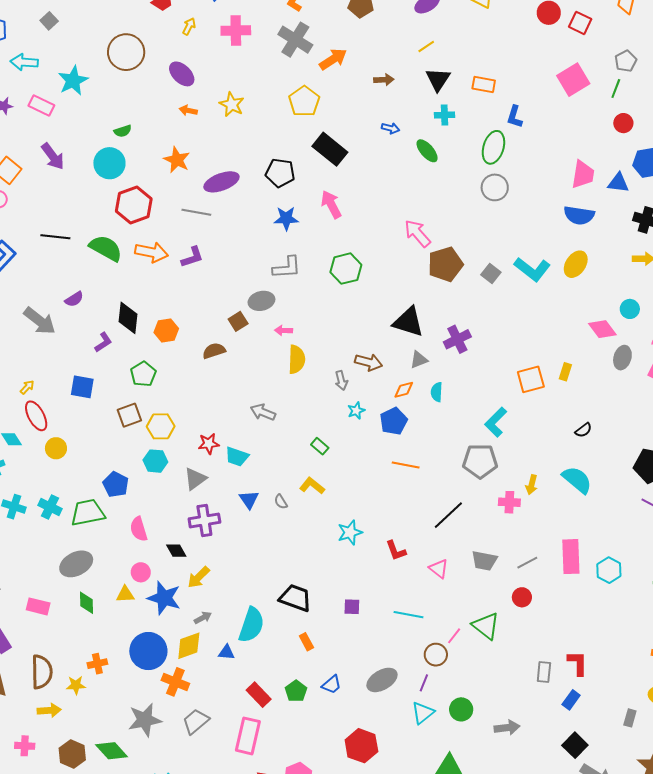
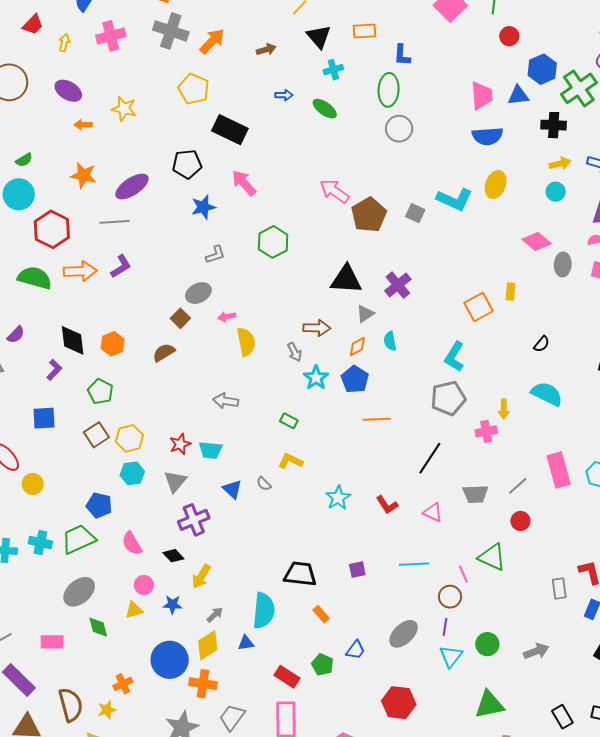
gray L-shape: (287, 268) -> (215, 255), size x0.7
cyan circle: (630, 309) -> (556, 192), moved
cyan star: (356, 411) -> (316, 378), size x1.4
blue star: (164, 598) -> (173, 605), size x0.6
pink line: (454, 636) -> (463, 574), turned -48

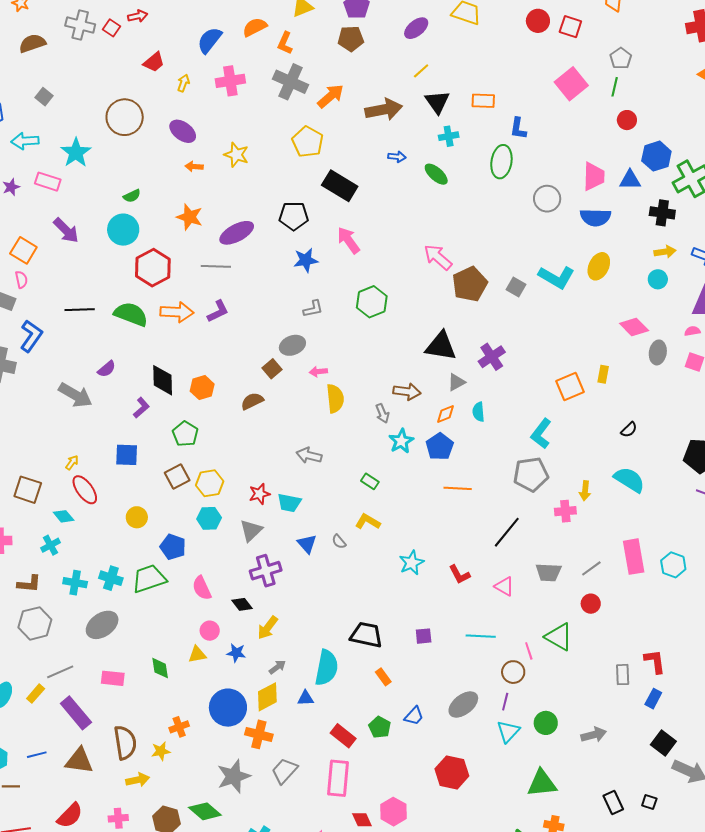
brown arrow: (266, 49) -> (384, 110), size x1.8
gray circle: (399, 129) -> (547, 199), moved
yellow circle: (33, 484) -> (137, 517), moved
gray ellipse: (79, 592) -> (102, 625), moved

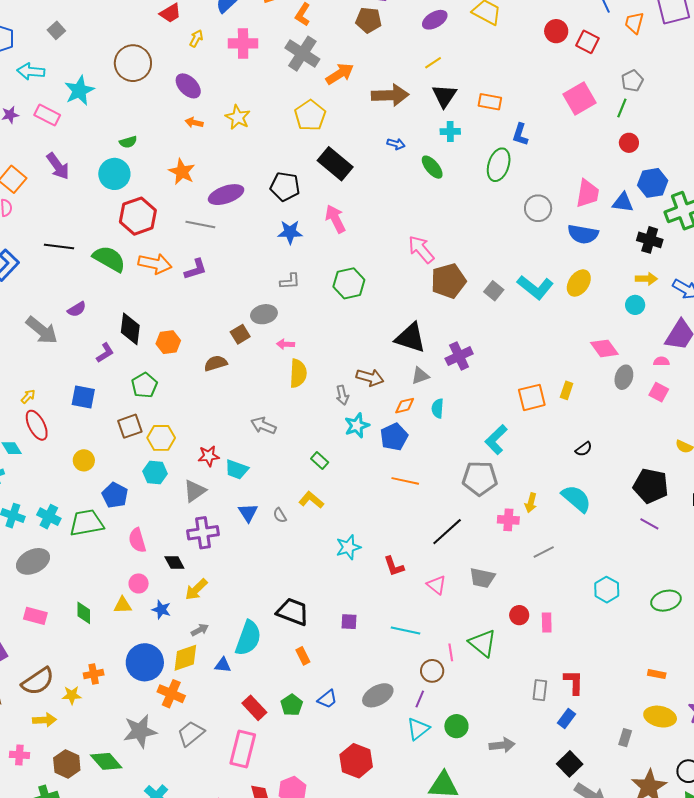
pink rectangle: (634, 557) -> (547, 623), moved, size x0.6
gray line: (591, 568) -> (544, 552), moved
brown semicircle: (125, 743) -> (38, 681), turned 56

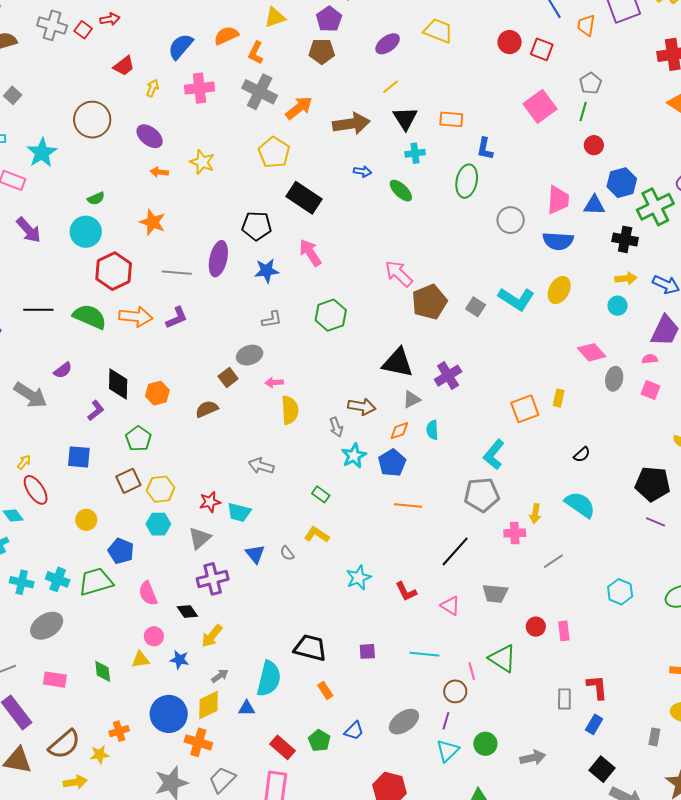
purple ellipse: (226, 195) -> (218, 259), moved, turned -52

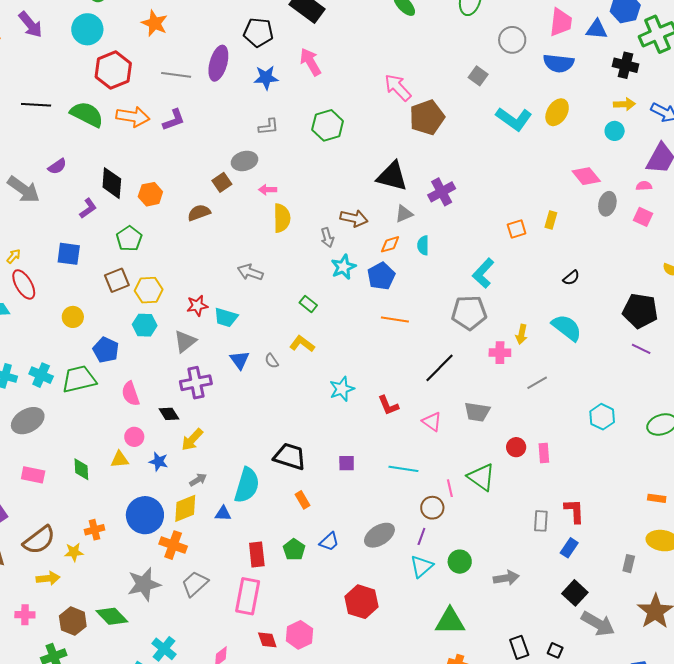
gray square: (476, 307) -> (478, 76), moved
orange square: (525, 409) -> (517, 229), size x0.7
red rectangle: (282, 747) -> (257, 555), turned 40

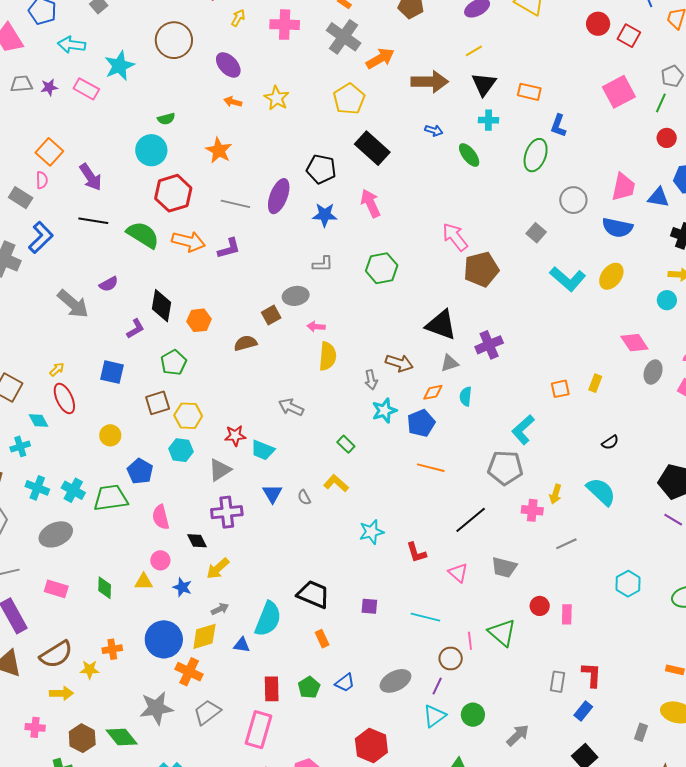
purple arrow: (30, 25) -> (91, 177), moved
gray arrow: (506, 578) -> (518, 735), turned -40

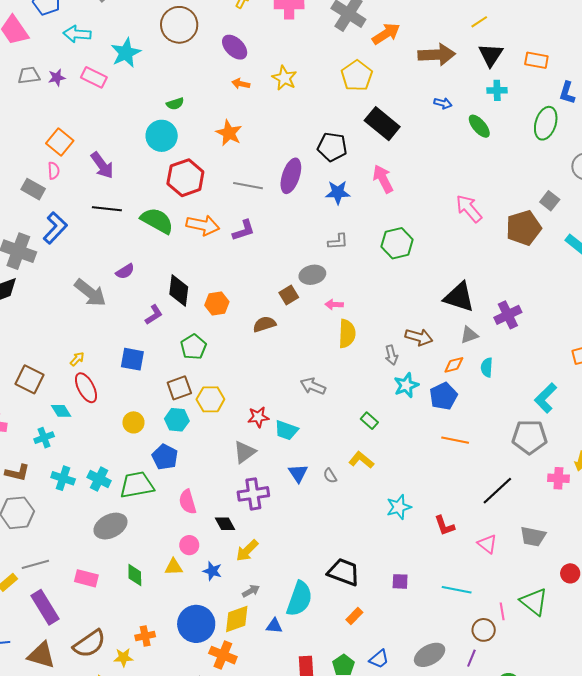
brown pentagon: (481, 269) -> (524, 228), moved
cyan hexagon: (181, 450) -> (177, 420), moved
gray ellipse: (56, 534) -> (110, 526), moved
orange rectangle: (322, 639) -> (354, 616), turned 72

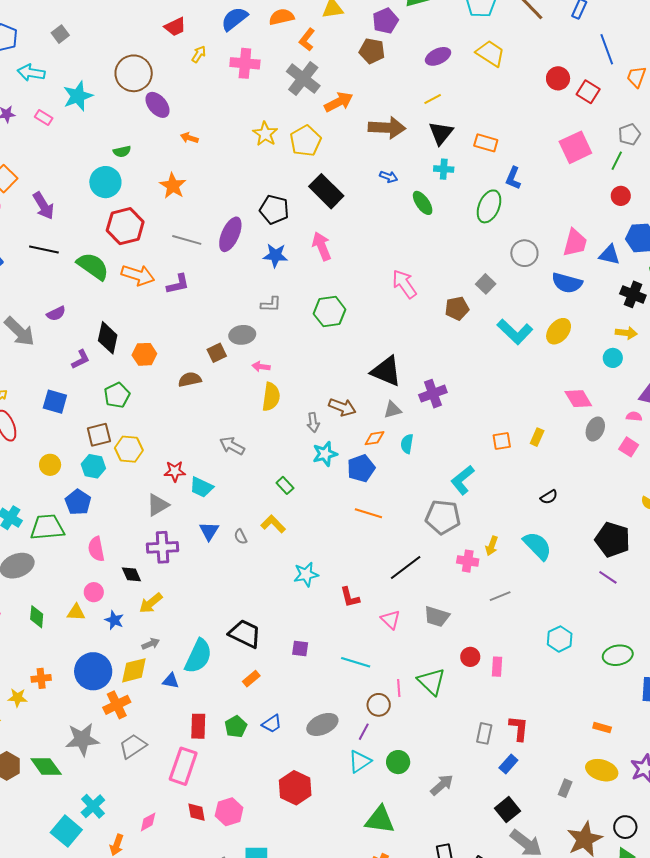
purple ellipse: (235, 47) -> (158, 105), moved
pink rectangle: (94, 77) -> (44, 117), size x0.7
yellow star: (284, 78) -> (265, 134), moved
brown pentagon: (524, 228) -> (457, 308), size x0.7
orange cross: (223, 655) -> (117, 705), turned 36

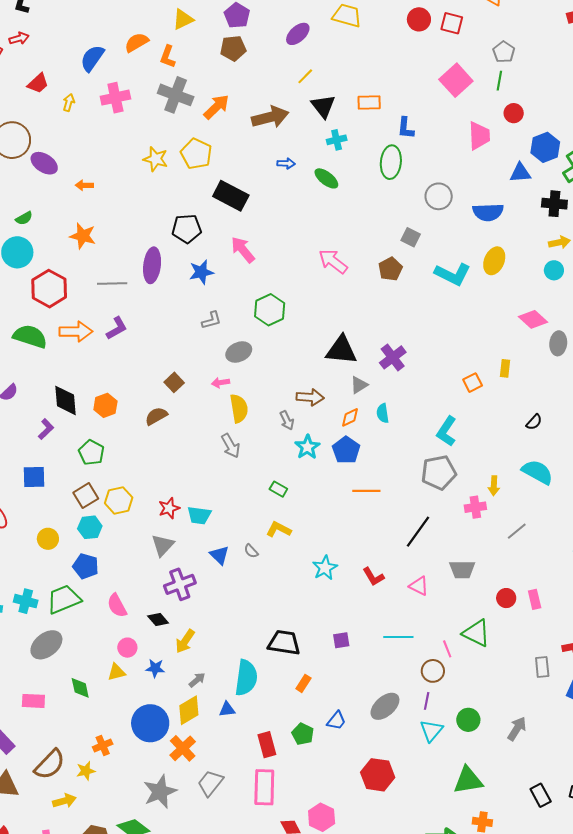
pink trapezoid: (575, 243) -> (479, 136), moved
gray ellipse: (242, 335) -> (239, 352), moved
gray arrow: (232, 446) -> (231, 446), moved, turned -130

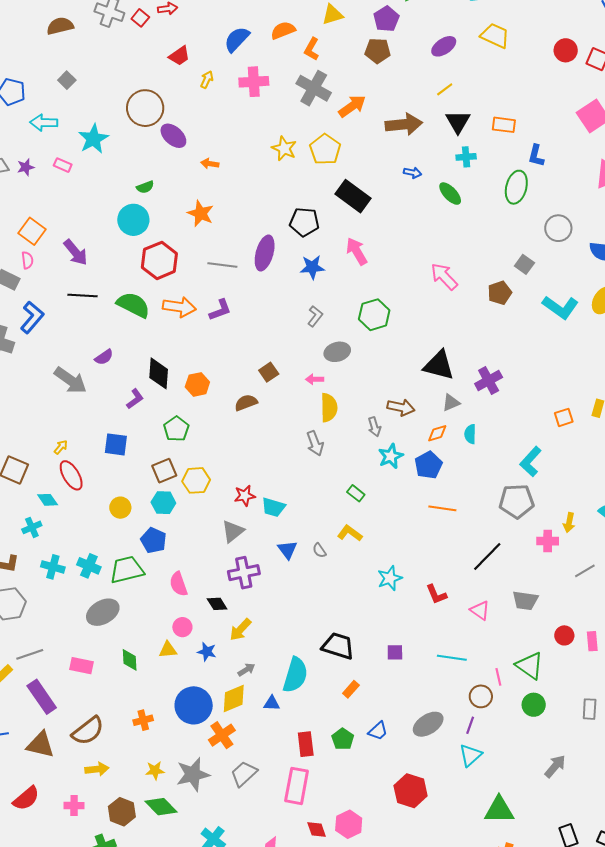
gray L-shape: (211, 320) -> (315, 316), turned -45
green circle: (468, 720) -> (534, 705), moved
yellow star: (86, 771) -> (155, 770), moved

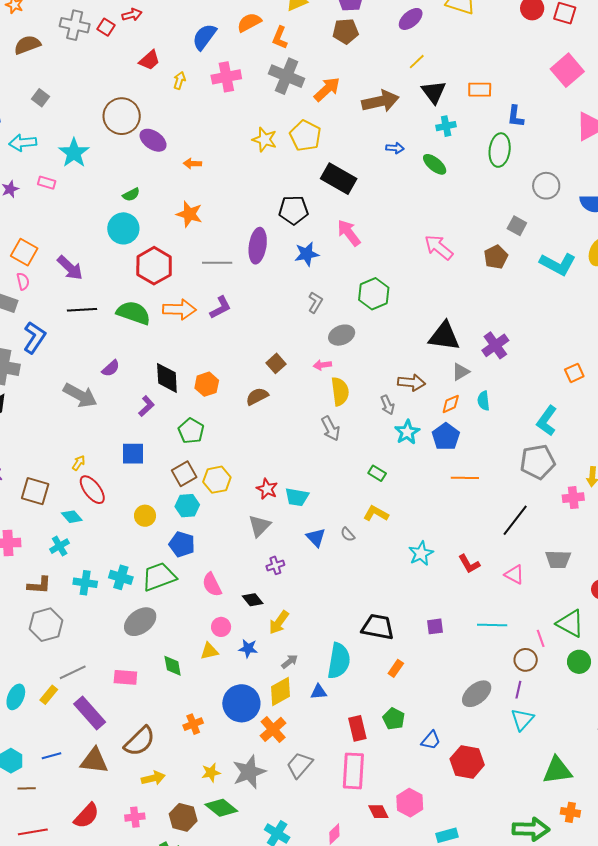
red star: (245, 496) -> (267, 489), turned -30
purple cross: (244, 573) -> (275, 565), size x0.6
blue trapezoid: (378, 731) -> (431, 740), moved

